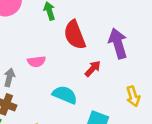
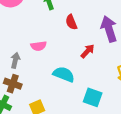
red semicircle: (75, 35) -> (71, 22), size x0.6

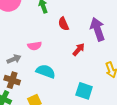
gray arrow: (15, 60) -> (14, 59), turned 56
cyan semicircle: (64, 74) -> (46, 71), moved

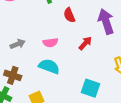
pink semicircle: (35, 46) -> (50, 43), moved
gray arrow: (14, 59) -> (18, 44), moved

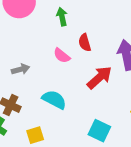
pink semicircle: (50, 43) -> (62, 56), moved, turned 40
red arrow: (85, 43) -> (99, 78), size x1.5

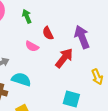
cyan semicircle: (54, 100) -> (21, 79), moved

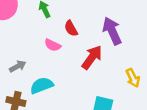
cyan semicircle: (21, 79) -> (42, 86), turned -36

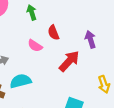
purple arrow: (112, 31) -> (90, 39), size x0.7

